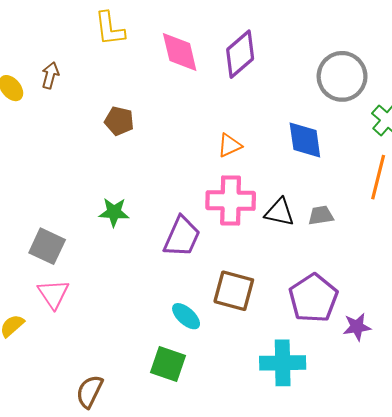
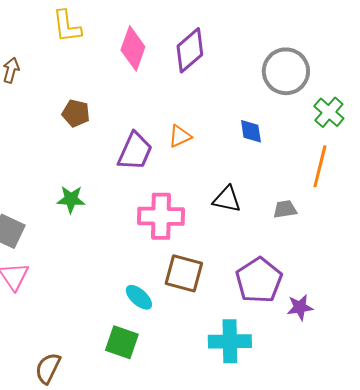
pink diamond: (180, 52) -> (133, 48), turned 33
blue diamond: (305, 140) -> (251, 131), size x0.7
pink cross: (231, 201) -> (161, 216), moved
gray trapezoid: (321, 215) -> (285, 209), moved
purple trapezoid: (182, 237) -> (135, 151), moved

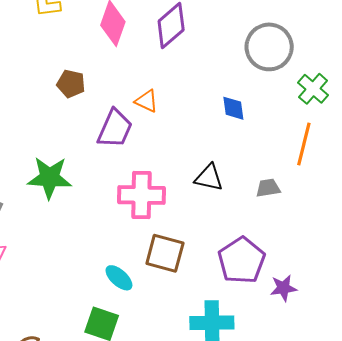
brown pentagon: (76, 113) -> (71, 84), moved
orange triangle: (180, 136) -> (147, 101), moved, turned 50
green star: (71, 199) -> (50, 178), size x1.5

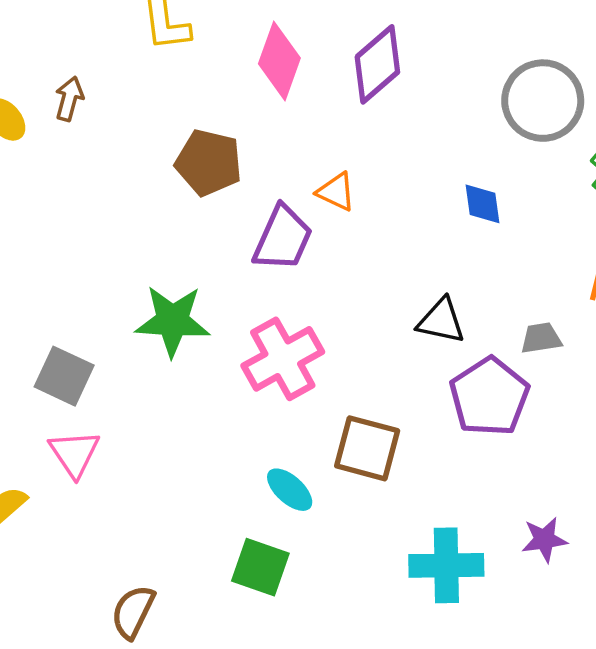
brown pentagon: (71, 84) -> (209, 163), size x1.4
pink cross: (141, 195) -> (283, 359), moved, turned -30
purple pentagon: (242, 260) -> (489, 397), moved
purple star: (283, 288) -> (544, 540), moved

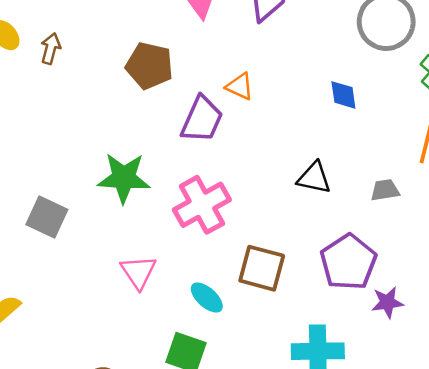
brown arrow: (69, 99) -> (51, 49), moved
purple pentagon: (489, 397) -> (348, 262), moved
pink triangle: (74, 453) -> (138, 272), moved
purple star: (544, 540) -> (387, 302), moved

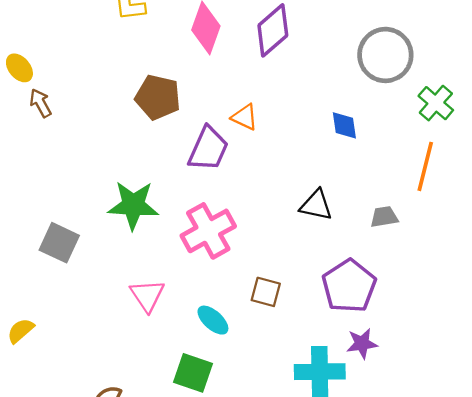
brown arrow: (51, 49) -> (41, 103), moved, turned -44
brown square: (262, 268) -> (266, 292), size x0.7
purple star: (387, 302) -> (362, 344), moved

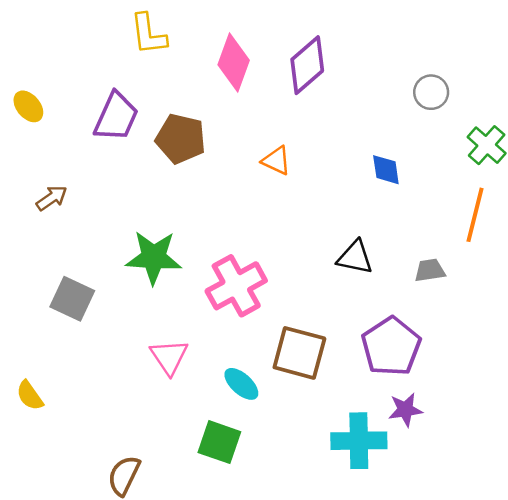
gray circle: (385, 55) -> (431, 92), size x0.6
brown arrow: (41, 103) -> (52, 198), moved, turned 84
purple trapezoid: (208, 149) -> (116, 117), moved
brown square: (266, 292) -> (299, 353), size x1.6
yellow semicircle: (21, 331) -> (30, 396), turned -84

